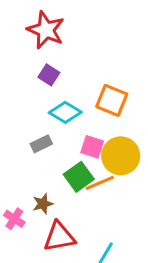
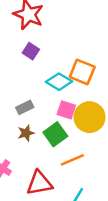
cyan diamond: (65, 112) -> (59, 82), moved
orange line: (100, 183) -> (72, 160), moved
brown star: (43, 204) -> (26, 133), moved

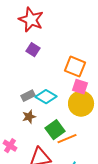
cyan diamond: (59, 82) -> (46, 97), moved
pink square: (66, 110) -> (80, 87), moved
green square: (55, 134) -> (55, 130), moved

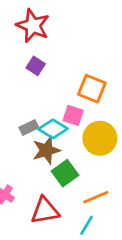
pink square: (80, 87) -> (73, 115), moved
brown star: (29, 117) -> (46, 150), moved, size x1.5
orange line: (67, 139) -> (96, 197), moved

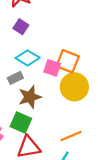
orange square: (92, 89) -> (68, 61), moved
cyan diamond: (53, 129) -> (28, 58), moved
green square: (65, 173) -> (21, 123), moved, turned -30

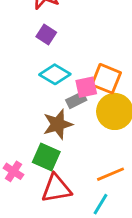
pink square: (52, 68) -> (86, 87), turned -30
gray rectangle: (15, 78) -> (76, 100), moved

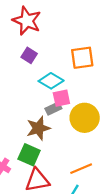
cyan diamond: (55, 74) -> (51, 81), moved
orange square: (106, 79) -> (82, 58), moved, turned -30

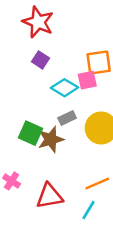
pink square: (61, 98) -> (87, 80), moved
green square: (29, 155) -> (31, 133), moved

